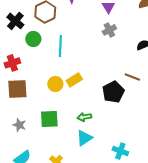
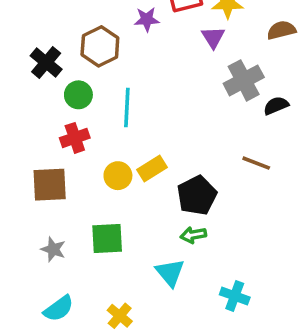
gray cross: (109, 30) -> (244, 80), moved, size x1.5
red cross: (12, 63) -> (75, 138), moved
black pentagon: (113, 92) -> (197, 195), moved
green arrow: (84, 117) -> (193, 235), moved
cyan triangle: (84, 138) -> (170, 273), turned -36

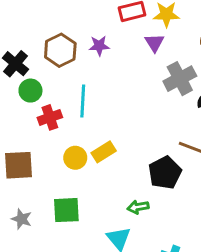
purple star: (147, 19) -> (99, 46), moved
green circle: (78, 95) -> (30, 91), moved
red cross: (75, 138) -> (50, 117), moved
black pentagon: (197, 195) -> (165, 173), moved

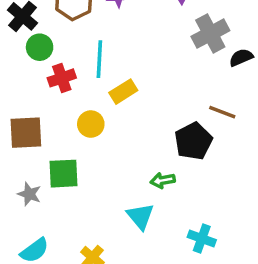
yellow rectangle: (104, 152) -> (123, 92), moved
green square: (66, 210) -> (63, 174), moved

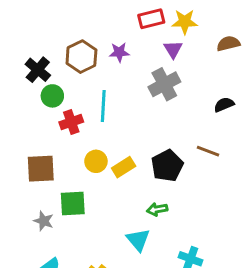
gray cross: (210, 34) -> (164, 84), moved
yellow rectangle: (123, 92) -> (124, 167), moved
black pentagon: (193, 141) -> (167, 166), moved

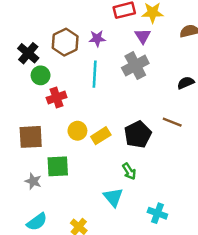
cyan line: (103, 106) -> (95, 74), moved
green arrow: (157, 209) -> (129, 171), turned -112

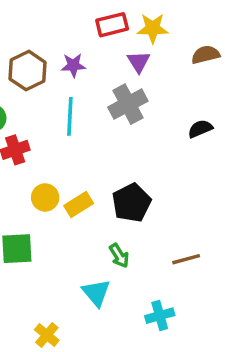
brown line: (172, 122) -> (186, 259), moved, turned -36
cyan cross: (157, 213) -> (160, 316), turned -36

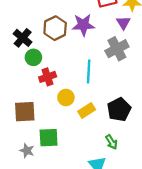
purple star: (73, 65) -> (83, 25), size x1.5
cyan line: (70, 116) -> (89, 71), moved
yellow circle: (45, 197) -> (66, 97), moved

